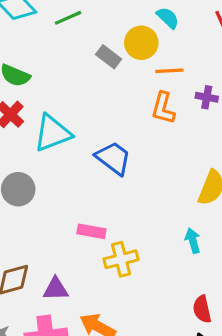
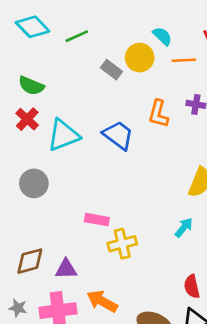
orange line: (169, 71) -> (184, 60), moved
blue trapezoid: (113, 158) -> (118, 135), moved
cyan arrow: (193, 241) -> (184, 228), turned 55

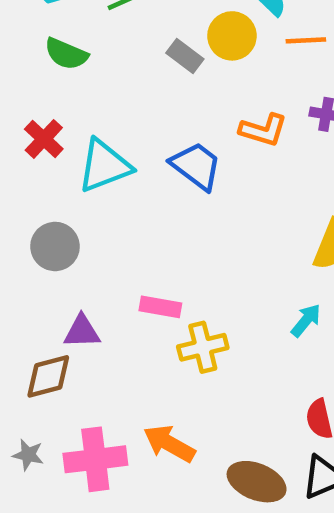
green semicircle: (31, 86) -> (66, 54), moved
orange L-shape: (158, 114) -> (263, 130), turned -88
purple triangle: (66, 269) -> (82, 332), moved

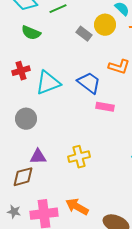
red cross: (44, 139) -> (21, 71), turned 30
pink rectangle: (160, 307) -> (105, 107), moved
yellow cross: (203, 347) -> (79, 157), moved

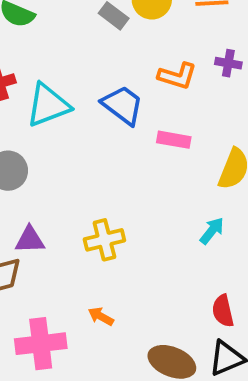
pink rectangle: (105, 107) -> (174, 140), moved
orange arrow: (77, 207) -> (101, 316), moved, size x0.6

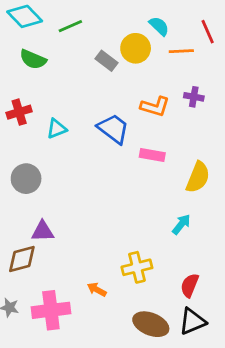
cyan triangle: (48, 105) -> (57, 129), size x0.6
yellow cross: (104, 240) -> (137, 267), moved
red semicircle: (223, 311) -> (190, 285), turned 35

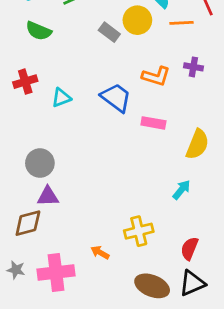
gray circle: (26, 179) -> (40, 163), moved

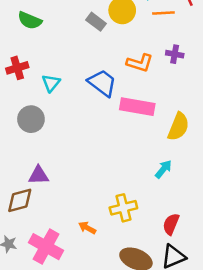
cyan triangle: (61, 98) -> (51, 83), turned -30
pink rectangle: (153, 123) -> (137, 107), size x1.5
gray circle: (40, 163) -> (31, 119), moved
pink cross: (56, 273) -> (46, 247), turned 36

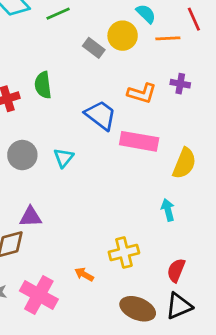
green semicircle: (30, 20) -> (43, 85), moved, turned 60
cyan triangle: (51, 83) -> (64, 158), moved
cyan arrow: (163, 169) -> (168, 210), turned -54

